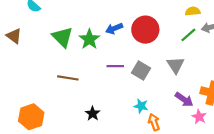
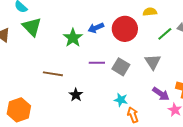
yellow semicircle: (193, 11) -> (150, 12), moved
green triangle: (62, 37) -> (32, 27), moved
black star: (93, 114) -> (76, 95), moved

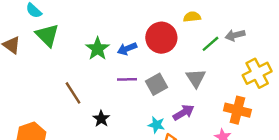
blue arrow: (96, 28) -> (127, 49), moved
gray square: (121, 67) -> (156, 84), turned 30
brown line: (53, 74) -> (73, 93), turned 48
purple arrow: (161, 94) -> (183, 113), moved, turned -66

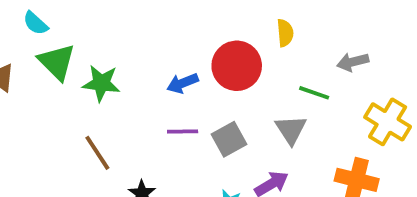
yellow semicircle: (192, 17) -> (285, 33), turned 91
green line: (210, 44) -> (314, 93), moved, turned 60
green star: (98, 49) -> (101, 83), moved, turned -30
yellow cross: (257, 73) -> (388, 122), turned -32

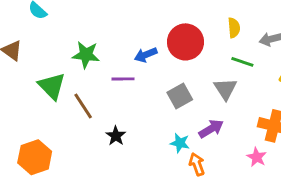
yellow semicircle: (285, 33) -> (234, 28), moved
green triangle: (57, 62) -> (52, 86), moved
purple line: (183, 132) -> (123, 79), moved

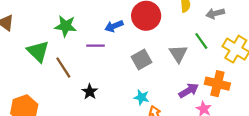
green line: (242, 62) -> (201, 41), moved, turned 36
purple arrow: (211, 129) -> (189, 91), moved

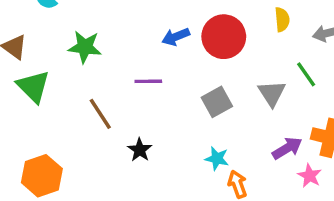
green star: (66, 26) -> (85, 47), moved
blue arrow: (114, 26) -> (176, 37), moved
green triangle: (38, 51) -> (33, 86), moved

